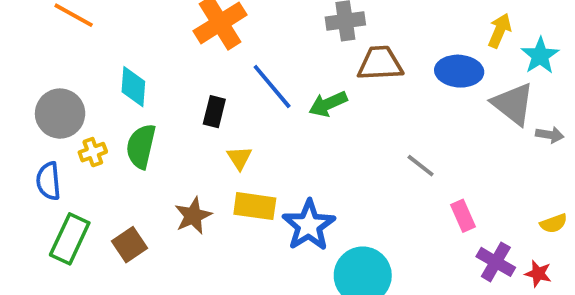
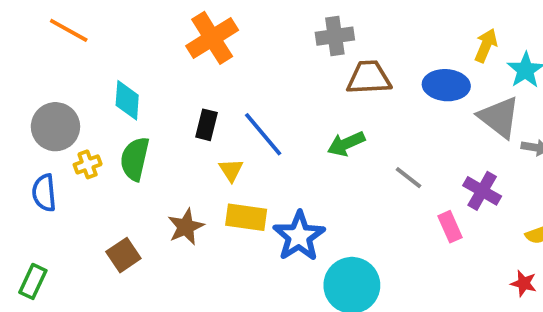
blue line: (272, 87) -> (263, 134), moved
green arrow: (328, 104) -> (346, 144), moved
green rectangle: (70, 239) -> (33, 281), moved, size x0.7
purple cross: (496, 262) -> (482, 191), moved

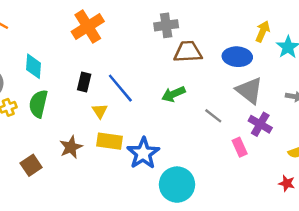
gray triangle: (499, 117) -> (249, 90), moved

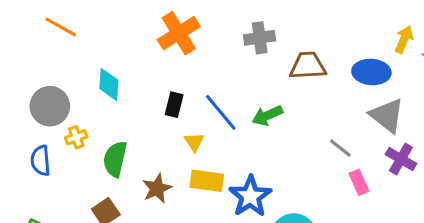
gray cross: (166, 25) -> (260, 38), moved
green arrow: (173, 94) -> (267, 115), moved
green semicircle: (38, 104) -> (115, 159), moved
pink rectangle: (240, 147) -> (359, 182), moved

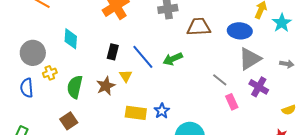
gray triangle: (387, 115) -> (250, 59), turned 50
yellow rectangle: (207, 181) -> (136, 113), moved
brown star: (157, 188) -> (106, 86), moved
blue star: (250, 196) -> (162, 111), size x0.6

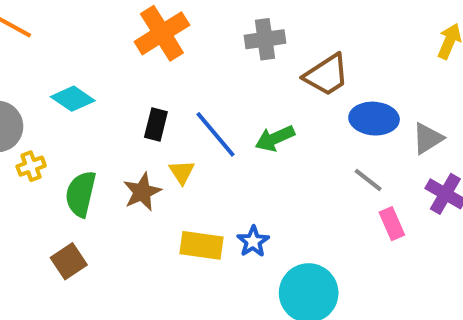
brown trapezoid: (199, 27) -> (326, 75), turned 150
blue ellipse: (240, 31) -> (374, 119), moved
cyan diamond: (71, 39) -> (73, 99), turned -60
gray triangle: (250, 59) -> (428, 138), size x0.7

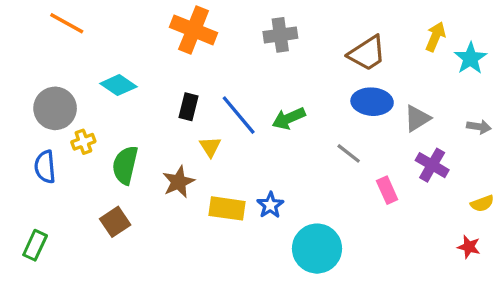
orange cross: (162, 33) -> (194, 30), turned -36
brown trapezoid: (326, 75) -> (367, 53), moved
gray line: (368, 180) -> (349, 153), moved
brown star: (142, 192) -> (179, 182), moved

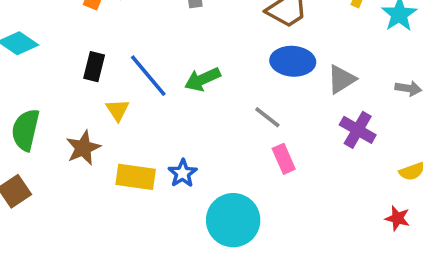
pink rectangle: (387, 190) -> (284, 159), moved

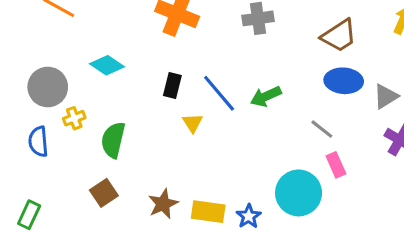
brown star: (83, 148) -> (163, 204), moved
blue star: (183, 173) -> (249, 216), moved
yellow rectangle: (136, 177) -> (208, 212), moved
cyan circle: (233, 220) -> (299, 193), moved

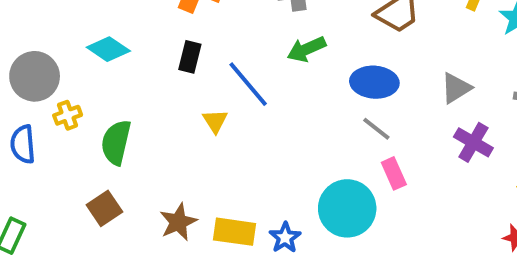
blue ellipse: (344, 81) -> (374, 82), moved
black rectangle: (172, 85) -> (190, 57), moved
green arrow: (266, 96) -> (306, 49), moved

